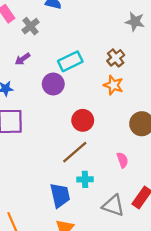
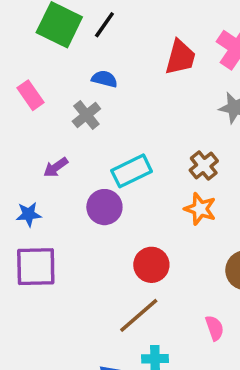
gray cross: (31, 26) -> (86, 115), moved

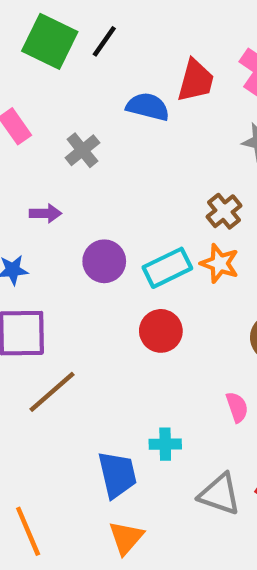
blue semicircle: (104, 79) -> (148, 107), moved, size x1.4
purple arrow: (56, 167) -> (45, 213), turned -145
cyan rectangle: (132, 171) -> (167, 268), moved
brown line: (139, 315) -> (52, 392), moved

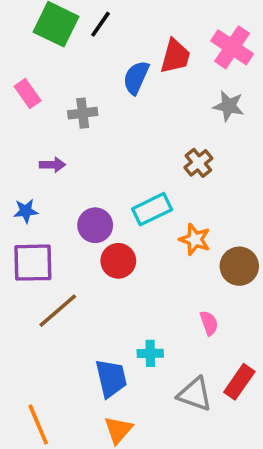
blue semicircle: (148, 107) -> (136, 78), turned -80
gray cross: (82, 150) -> (83, 113), turned 32
purple circle: (104, 261) -> (95, 225), moved
orange star: (220, 263) -> (195, 239), moved
red circle: (161, 331) -> (118, 261), moved

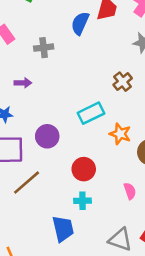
purple circle: (95, 225) -> (47, 136), moved
red circle: (118, 261) -> (84, 169), moved
cyan cross: (150, 353) -> (82, 201), moved

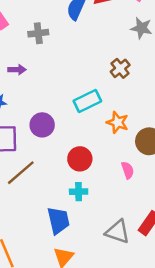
pink semicircle: (130, 191) -> (128, 170), moved

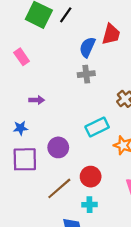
gray cross: (38, 33) -> (86, 74), moved
brown line: (21, 173) -> (59, 188), moved

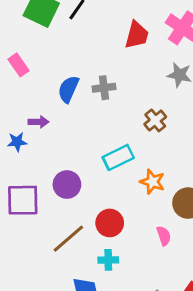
blue semicircle: (87, 47) -> (68, 89), moved
blue star: (20, 128) -> (17, 142), moved

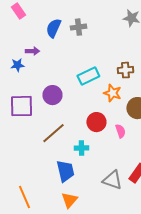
brown cross: (155, 120) -> (125, 70), moved, turned 35
red circle: (110, 223) -> (96, 122), moved

